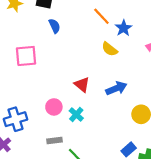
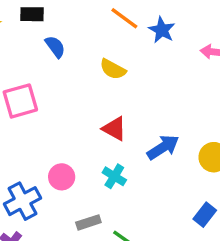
yellow semicircle: (110, 49) -> (113, 69), moved
blue arrow: (116, 88) -> (163, 147), moved
pink circle: (54, 107) -> (62, 177), moved

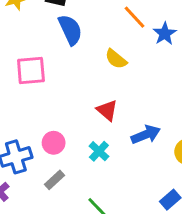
blue semicircle: (55, 47) -> (70, 30), size x1.5
gray rectangle: (88, 222) -> (54, 180), moved, turned -36

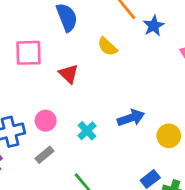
red triangle: (107, 110) -> (69, 74), moved

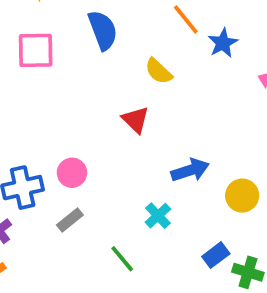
pink square: (29, 53) -> (36, 50), moved
red triangle: (69, 74) -> (135, 120), moved
cyan cross: (87, 131) -> (158, 216), moved

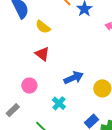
yellow semicircle: (159, 71) -> (43, 27), moved
pink circle: (72, 173) -> (29, 86), moved

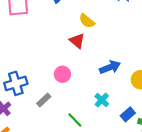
yellow semicircle: (43, 27) -> (87, 21), moved
cyan cross: (59, 103) -> (102, 100), moved

